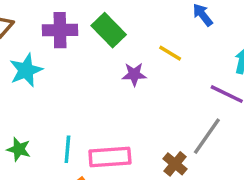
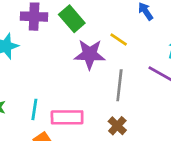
purple star: (134, 74) -> (90, 54), size x1.6
gray line: (207, 136) -> (119, 85), moved, turned -32

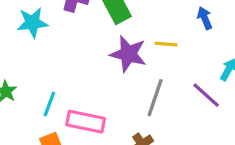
yellow line: (119, 39) -> (166, 44), turned -42

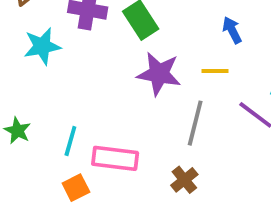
blue arrow: (205, 18) -> (232, 30), moved
yellow line: (166, 44) -> (215, 71), moved

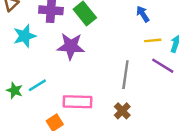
yellow line: (215, 71) -> (153, 40), moved
purple star: (159, 74) -> (71, 46), moved
cyan line: (70, 141) -> (37, 85), moved, turned 48

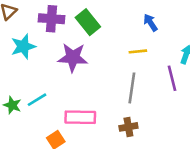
yellow line: (153, 40) -> (138, 51), moved
purple line: (163, 66) -> (172, 78), turned 45
brown cross: (122, 111) -> (128, 127), turned 35

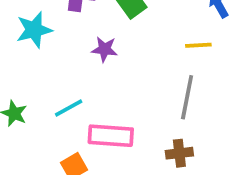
purple star: (73, 57) -> (105, 49), size x0.6
cyan line: (37, 100) -> (69, 108), moved

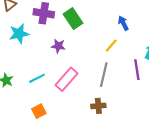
yellow line: (198, 45) -> (111, 46), turned -48
pink rectangle: (111, 136) -> (66, 79), moved, turned -55

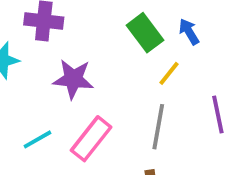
green rectangle: (73, 19) -> (145, 33), moved
purple star: (58, 46) -> (73, 79), size x1.5

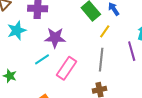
cyan line: (37, 139) -> (42, 59), moved

